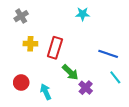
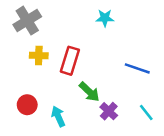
gray cross: (21, 16) -> (27, 21), size x1.5
cyan line: (115, 77) -> (146, 112), moved

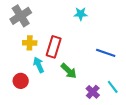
purple cross: (109, 111) -> (93, 92), moved
cyan arrow: (58, 116) -> (39, 65), moved

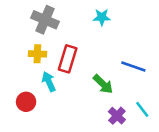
gray cross: (21, 16) -> (45, 20), moved, turned -35
green arrow: (69, 71) -> (103, 84), moved

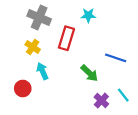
yellow cross: (37, 54) -> (33, 47), turned 32
red rectangle: (68, 59) -> (66, 38), moved

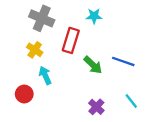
green arrow: (89, 73) -> (93, 65), moved
purple cross: (101, 101) -> (96, 107), moved

